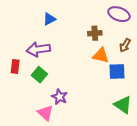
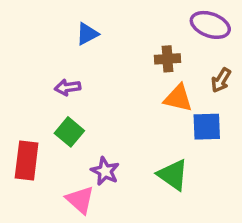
purple arrow: (38, 49) -> (68, 87), size x0.6
red rectangle: (15, 67) -> (27, 161), moved, size x1.5
green triangle: (123, 105) -> (173, 175), moved

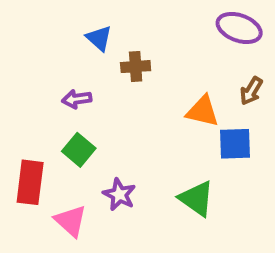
blue triangle: (87, 34) -> (99, 38), turned -50
brown cross: (167, 59) -> (136, 67), moved
pink triangle: (80, 200) -> (71, 221), moved

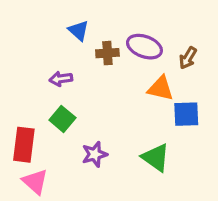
purple ellipse: (239, 28) -> (144, 47), moved
brown arrow: (251, 91) -> (188, 58), moved
purple star: (119, 194) -> (95, 154), turned 30
pink triangle: (71, 221) -> (35, 182), moved

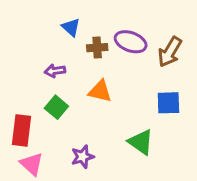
brown arrow: (188, 58) -> (170, 52), size x1.5
orange triangle: (161, 88) -> (100, 91), moved
purple star: (95, 154) -> (83, 157), moved

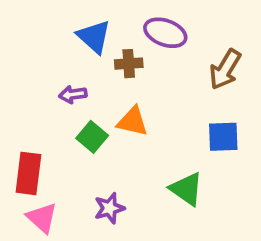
blue triangle: (71, 27) -> (94, 37), size x1.4
purple ellipse: (131, 42) -> (165, 33), moved
green square: (56, 107) -> (92, 137), moved

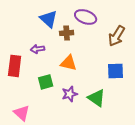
green square: (92, 137) -> (46, 82), moved, turned 35
red rectangle: (28, 173) -> (15, 66), moved
purple star: (109, 208) -> (70, 94), moved

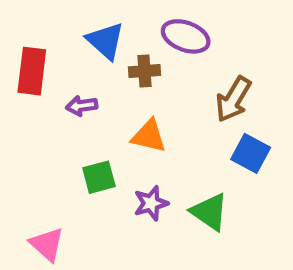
brown arrow: (117, 36) -> (233, 99), moved
red rectangle: (15, 66) -> (32, 71), moved
blue square: (116, 71) -> (251, 153), turned 30

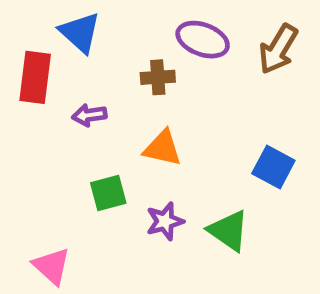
blue triangle: (105, 41) -> (80, 33), moved
brown arrow: (233, 99) -> (278, 49), moved

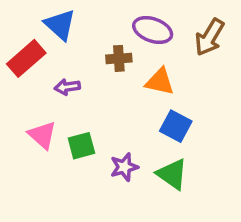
red rectangle: (35, 77) -> (26, 58), turned 42
orange triangle: (163, 148) -> (160, 82), moved
blue square: (273, 167) -> (176, 126), moved
pink triangle: (52, 266) -> (42, 135), moved

